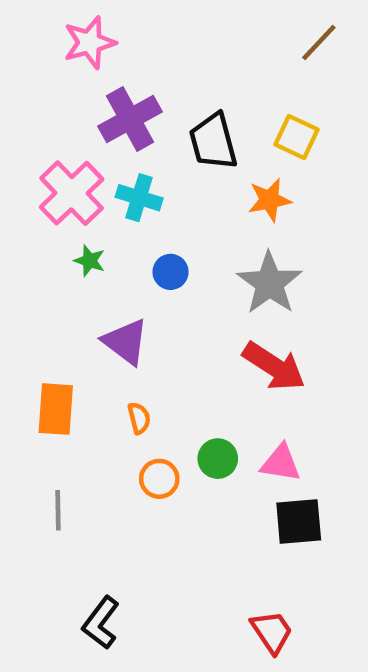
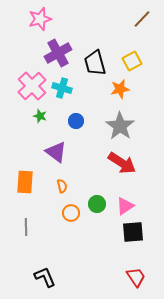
yellow square: (296, 137) -> (132, 61), turned 36
pink triangle: (281, 463) -> (125, 206), turned -42
black L-shape: (101, 623) -> (45, 277), turned 120
red trapezoid: (272, 632) -> (136, 277), moved

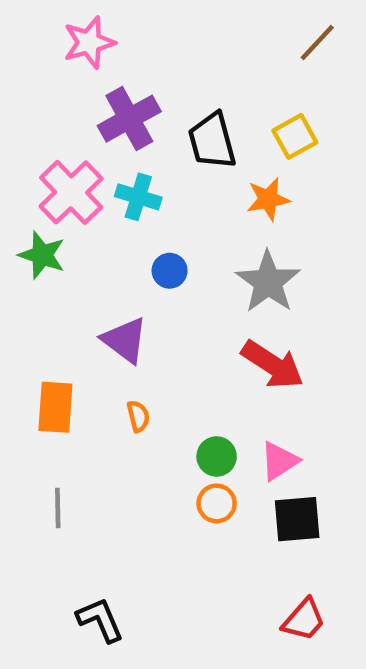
green star: (40, 116) -> (42, 255), moved, size x1.5
orange circle: (71, 213) -> (217, 503), moved
red trapezoid: (136, 277) -> (304, 620), turned 75

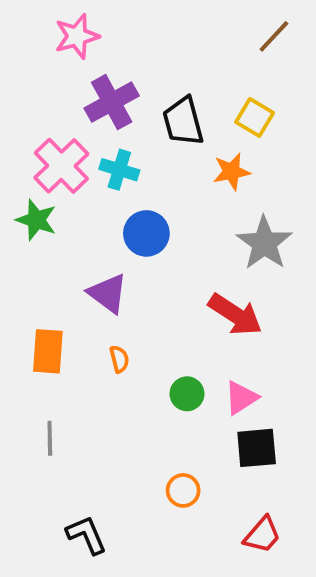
yellow square: (295, 136) -> (255, 117), turned -30
blue circle: (170, 271) -> (146, 233), size x1.5
gray star: (268, 282) -> (264, 243), moved
orange circle: (217, 503) -> (183, 490), moved

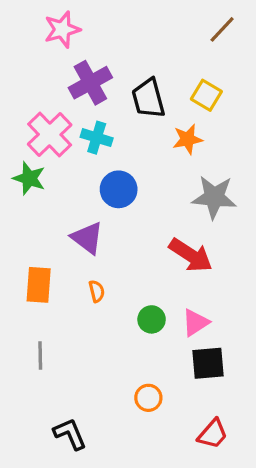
gray star: (264, 243) -> (214, 197), turned -30

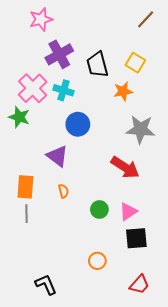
gray line: (40, 355) -> (26, 214), moved

